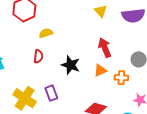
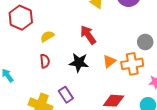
red arrow: (105, 48) -> (88, 35), moved
orange cross: (121, 78) -> (132, 64), size x1.5

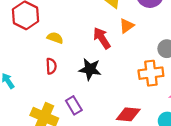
yellow semicircle: (47, 36) -> (55, 38), turned 48
orange triangle: (109, 61) -> (127, 26), moved

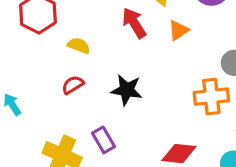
red arrow: (102, 38) -> (134, 23), moved
red semicircle: (51, 66) -> (73, 85), turned -119

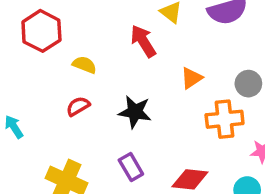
orange triangle: (178, 30) -> (191, 78), moved
purple rectangle: (103, 140) -> (131, 167), moved

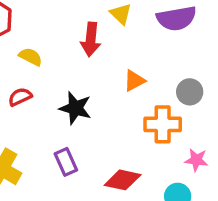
red arrow: (143, 41) -> (91, 39), turned -148

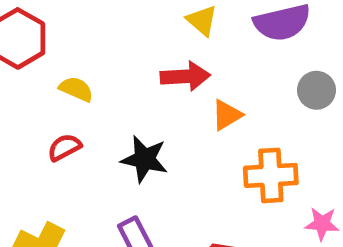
red arrow: (91, 39) -> (185, 76), moved, turned -96
gray circle: (190, 92) -> (316, 90), moved

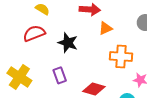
red semicircle: (64, 147) -> (34, 33), size x1.5

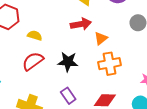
orange cross: (121, 57) -> (110, 64), moved

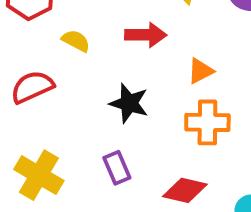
red arrow: (81, 24) -> (146, 35), moved
red semicircle: (33, 61) -> (32, 87), moved

